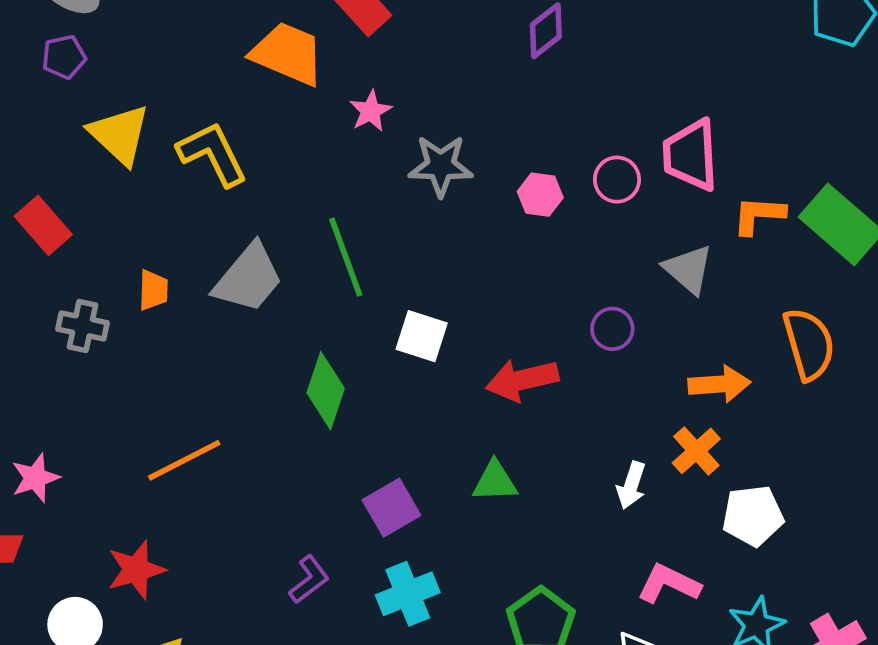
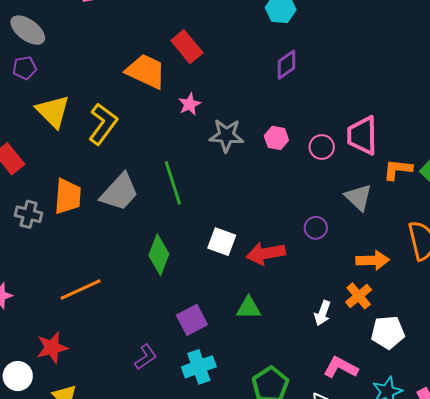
yellow L-shape: (212, 154) -> (103, 124), turned 60
pink hexagon: (540, 195) -> (276, 138), moved
orange trapezoid: (153, 290) -> (68, 196), size x1.6
white square: (422, 336) -> (222, 242), moved

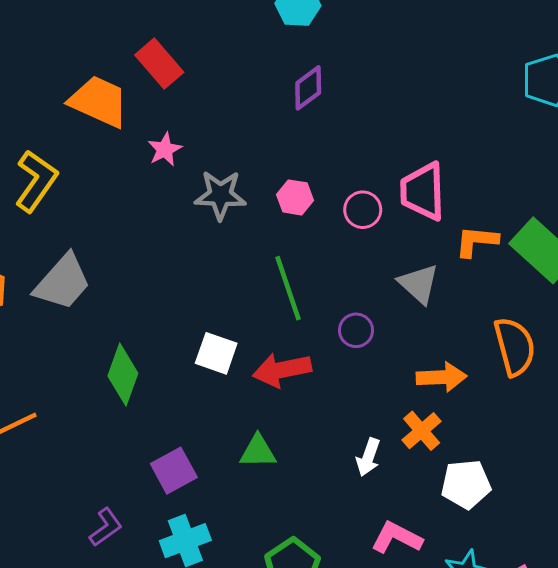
green line: (173, 183) -> (288, 288), moved

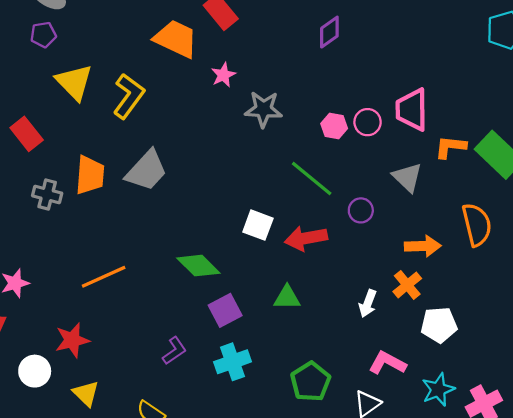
pink hexagon: (295, 197) -> (334, 126), moved
green line: (288, 288) -> (312, 178), turned -33
green diamond: (123, 375) -> (198, 266), moved, turned -66

